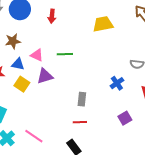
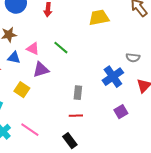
green line: (65, 54) -> (61, 48), turned 42
blue cross: (117, 83) -> (113, 77), size x1.5
yellow square: (22, 84) -> (22, 90), moved

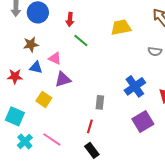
green line: (61, 48) -> (81, 40), moved
gray semicircle: (133, 58) -> (155, 51), moved
purple square: (121, 112) -> (143, 121), size x1.5
red line: (76, 116) -> (90, 126), moved, turned -72

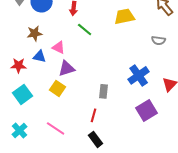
yellow square: (44, 99) -> (58, 88), moved
cyan square: (15, 116) -> (23, 94), moved, turned 30
cyan cross: (25, 141) -> (20, 130), moved

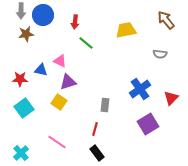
brown star: (35, 33) -> (26, 34), moved
cyan cross: (20, 130) -> (21, 153), moved

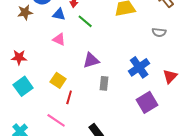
blue triangle: (41, 70) -> (59, 14), moved
purple triangle: (68, 82) -> (91, 60), moved
red line: (95, 129) -> (69, 97), moved

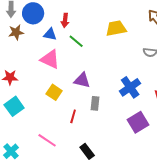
pink triangle: (59, 39) -> (50, 59), size x1.5
purple triangle: (91, 60) -> (82, 80), turned 30
yellow square: (58, 80) -> (54, 92), moved
red line: (69, 97) -> (73, 116), moved

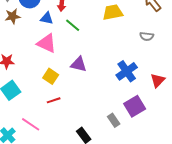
gray rectangle: (95, 103) -> (114, 120), moved, turned -40
red line: (73, 116) -> (54, 100), moved, turned 56
pink line: (47, 140) -> (31, 124), moved

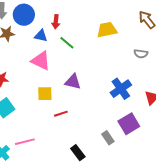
yellow square: (51, 76) -> (45, 94), turned -35
red line: (54, 100) -> (61, 114), moved
pink line: (31, 124) -> (25, 142), turned -48

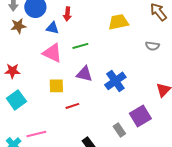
green line: (67, 43) -> (80, 46), moved, turned -56
blue cross: (121, 89) -> (115, 81), moved

